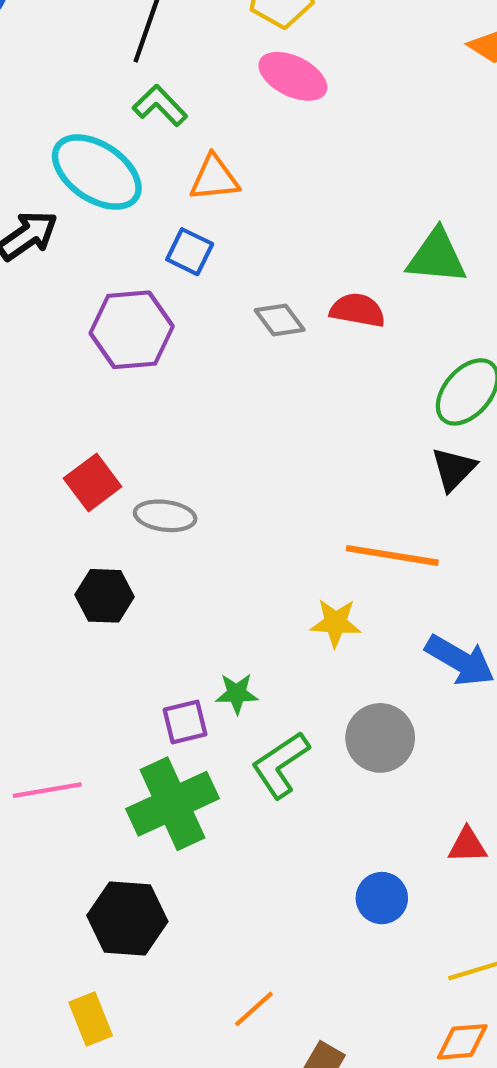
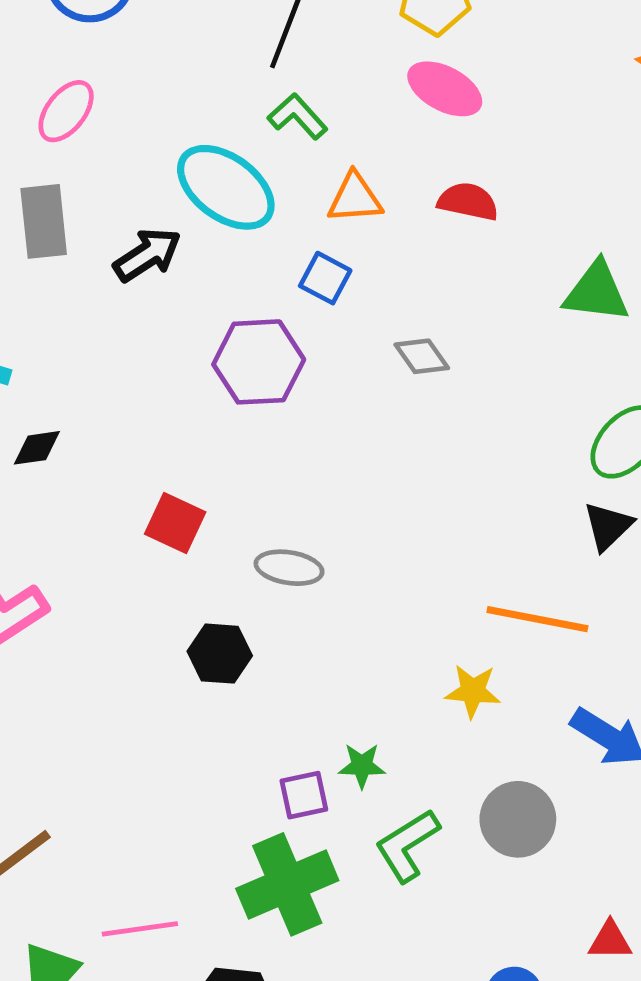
red semicircle: (358, 310) -> (468, 201), moved
red square: (93, 483) -> (175, 523), moved, turned -30
pink line: (47, 790) -> (140, 929), moved

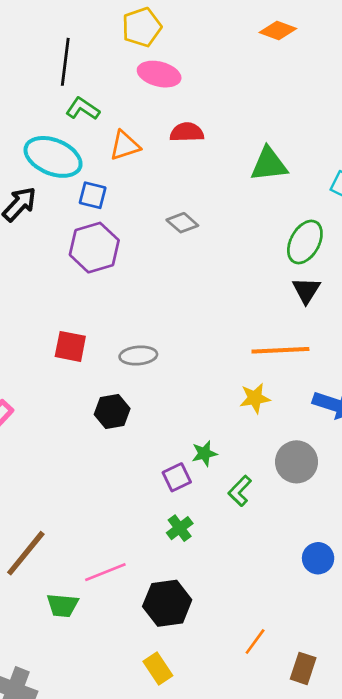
blue square: (325, 278) -> (93, 195), moved
green L-shape: (407, 845) -> (240, 491), size x0.7
green cross: (287, 884) -> (180, 528), size x0.5

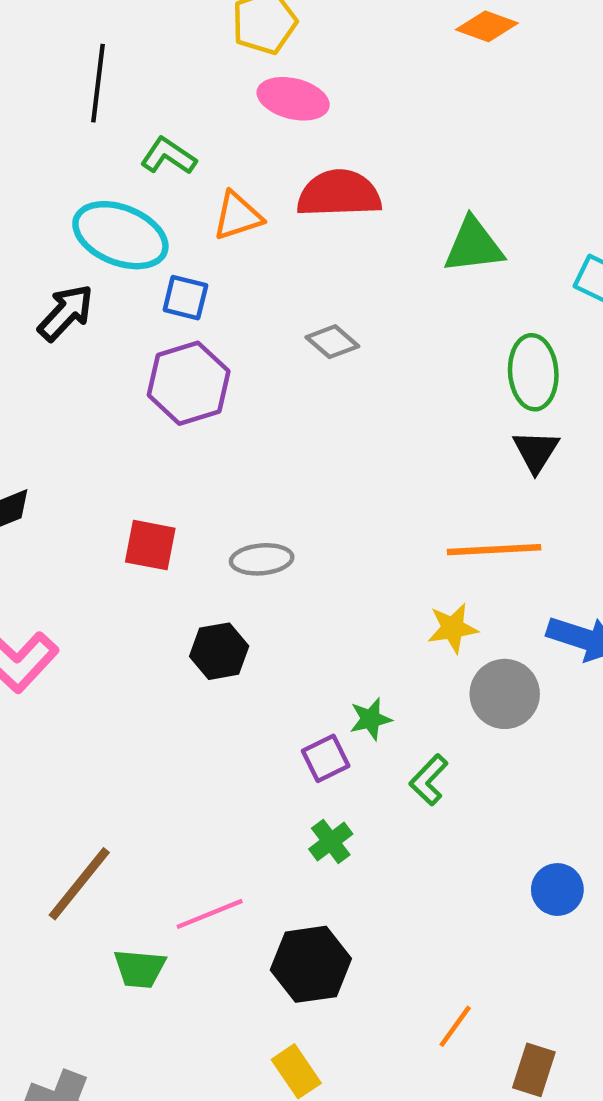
black line: (65, 62) -> (98, 83), moved
red semicircle: (187, 132) -> (339, 194), size x1.5
green ellipse: (305, 242) -> (533, 372), turned -33
gray circle: (297, 462) -> (505, 694), moved

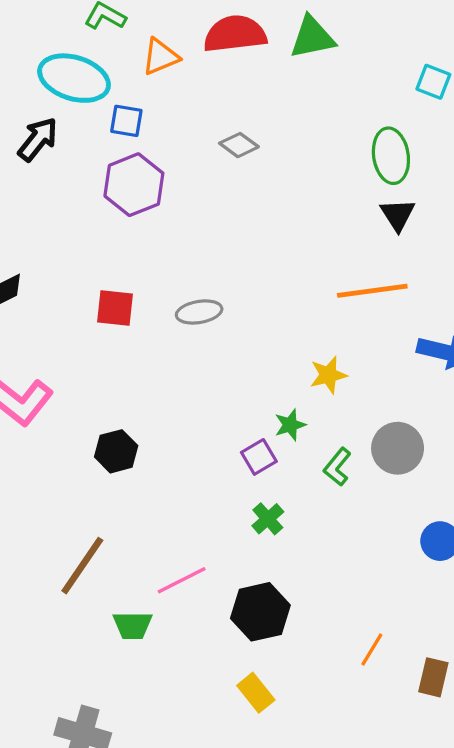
green triangle: (473, 246) -> (312, 37), moved
yellow star: (453, 628) -> (328, 375), moved
black hexagon: (219, 651) -> (116, 451), moved
gray circle: (505, 694) -> (398, 448), moved

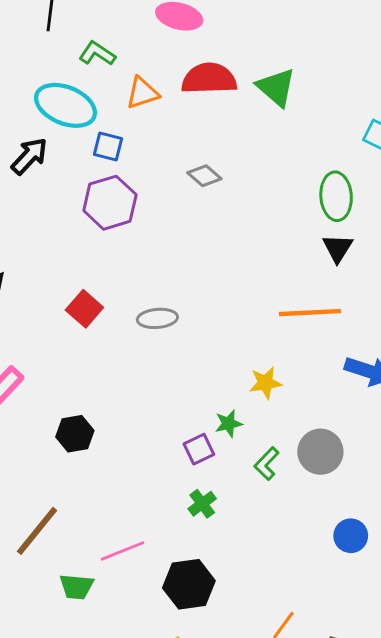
green triangle: (312, 37) -> (276, 87), turned 48
red square: (115, 308) -> (84, 309), turned 30

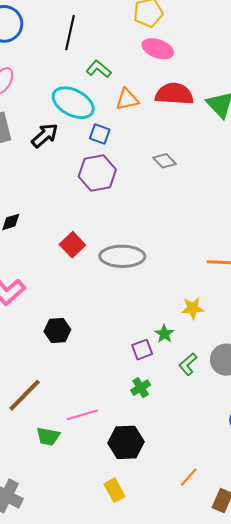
gray ellipse: (157, 318) -> (122, 256), size x1.6
green star: (228, 423) -> (164, 334), turned -30

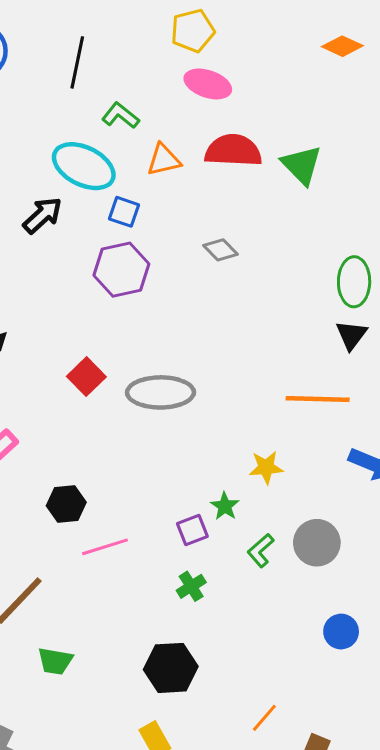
pink line: (82, 415) -> (105, 547), moved

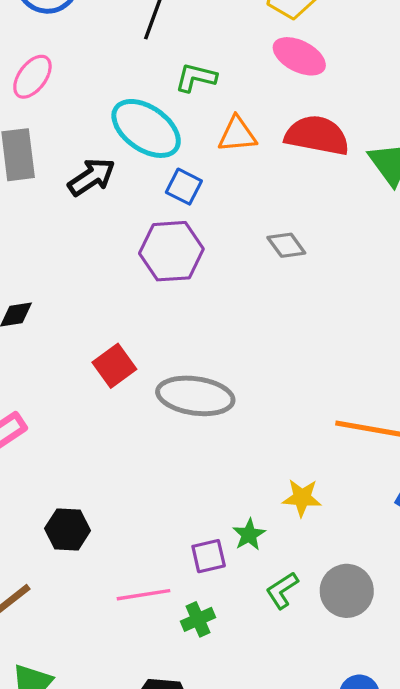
green L-shape: (121, 116) -> (196, 78), turned -33
black hexagon: (66, 504) -> (68, 530), moved
pink line: (105, 547) -> (144, 595), moved

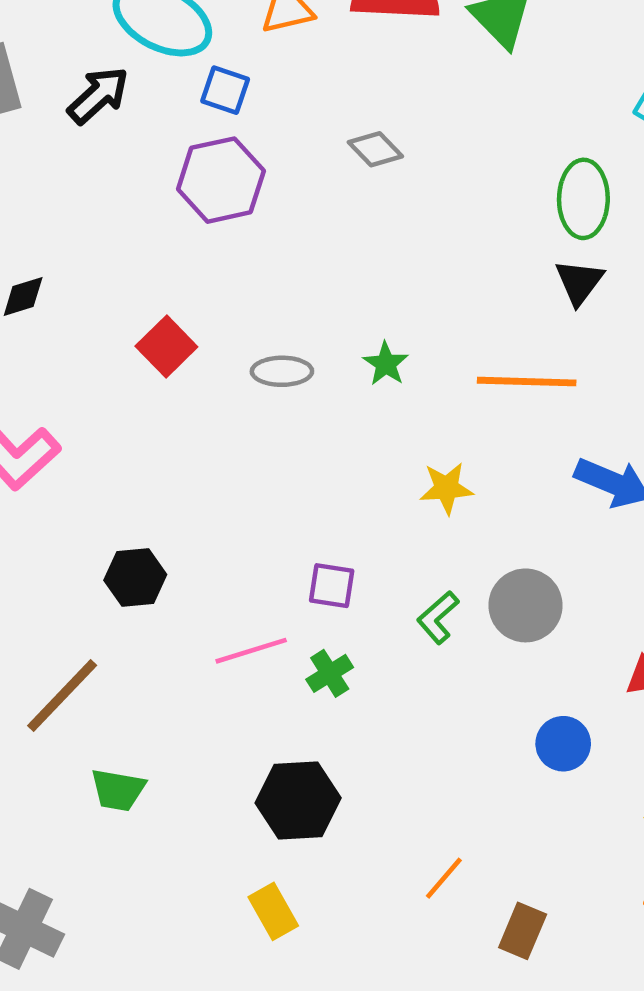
gray ellipse: (195, 396) -> (282, 371), size x0.6
green star: (249, 535) -> (386, 364), moved
purple square: (209, 556) -> (332, 586), turned 30

